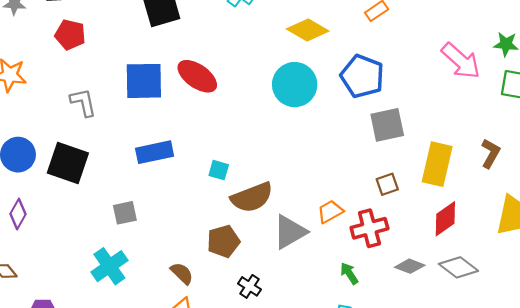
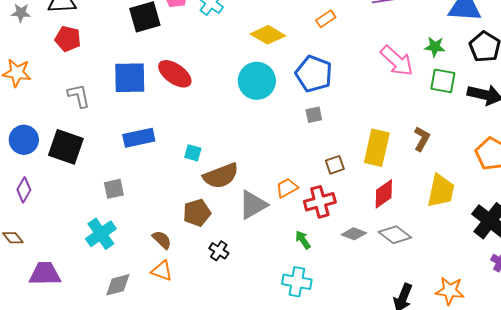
gray square: (387, 125) -> (314, 115), moved, size x0.6

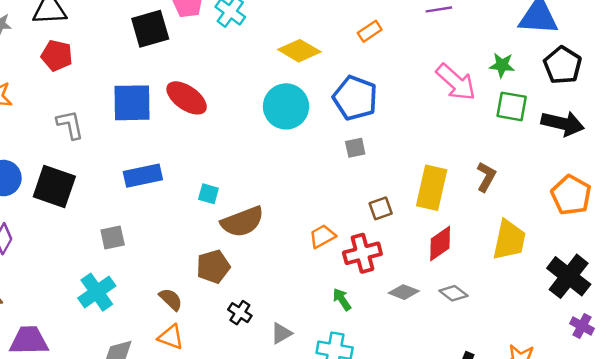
gray triangle: (253, 205) -> (281, 333), moved, size x0.6
gray diamond: (395, 235) -> (453, 293), size x0.7

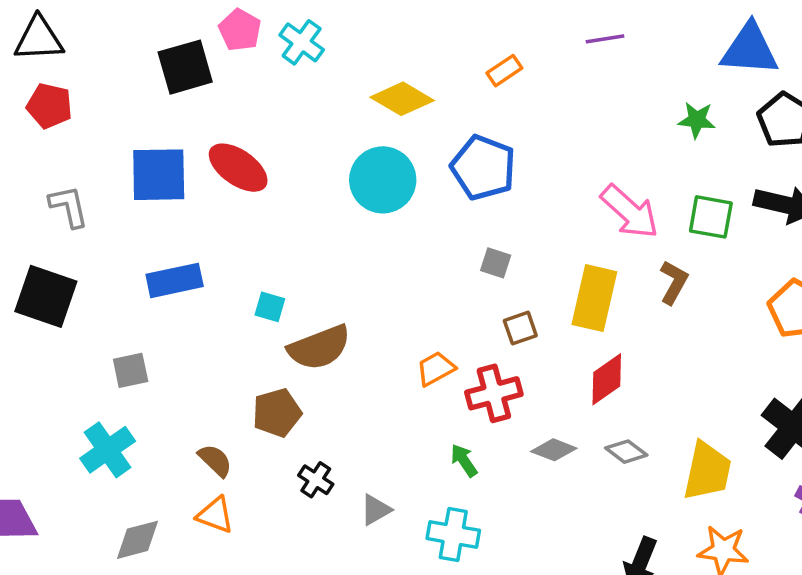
pink arrow: (456, 82) -> (630, 212), moved
green square: (512, 106) -> (711, 217), moved
gray square: (355, 148) -> (496, 263), moved, turned 30
yellow trapezoid: (509, 240) -> (707, 471), moved

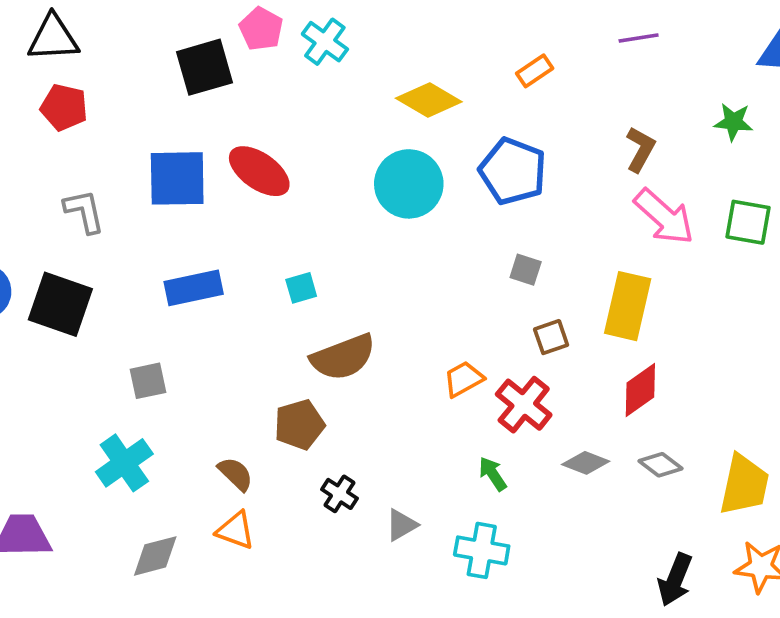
brown L-shape: (674, 282) -> (640, 149), moved
cyan square: (270, 307) -> (301, 288), moved, turned -32
red cross: (494, 393) -> (524, 405), turned -36

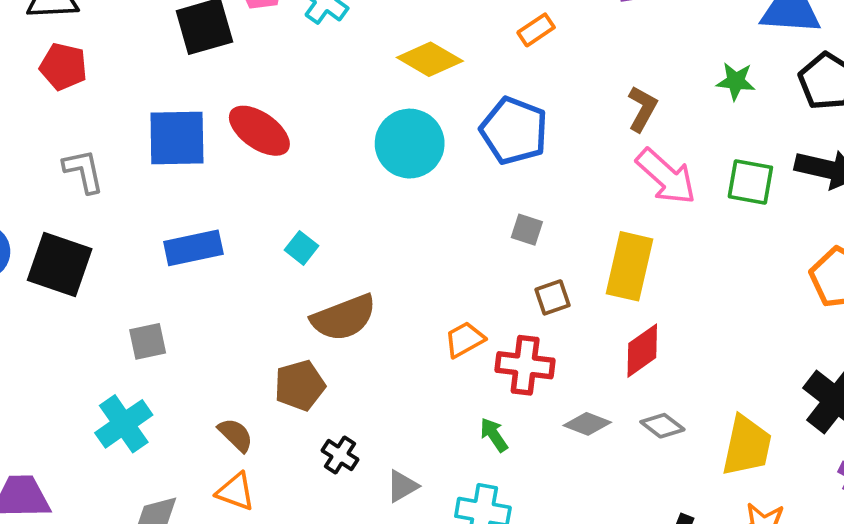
cyan square: (301, 288) -> (302, 248), turned -36
red cross: (524, 405) -> (525, 365), turned -32

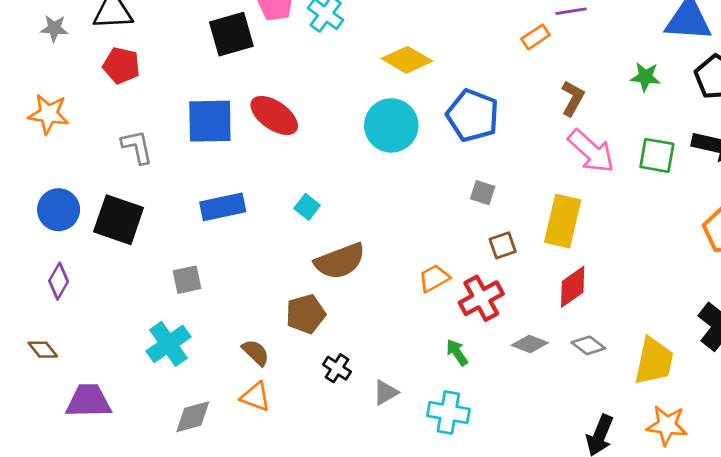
orange rectangle: (536, 30) -> (536, 37), moved
red cross: (525, 365) -> (481, 298), turned -36

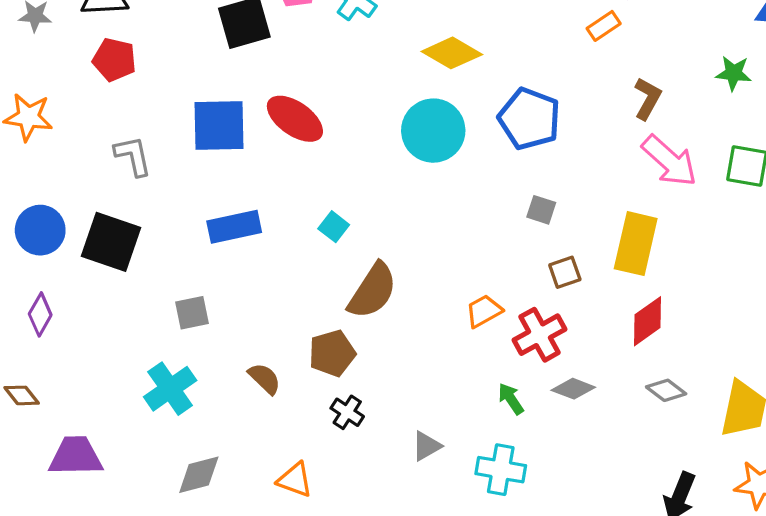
brown semicircle: (340, 261) -> (373, 291), turned -36
gray diamond: (530, 344) -> (573, 389), moved
brown semicircle: (256, 352) -> (265, 379), moved
black cross: (337, 368) -> (347, 412), moved
orange triangle: (256, 397) -> (295, 480), moved

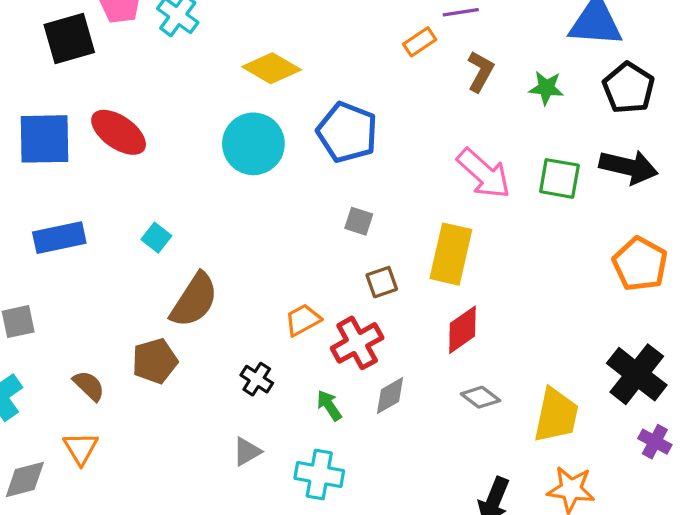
brown L-shape: (648, 98) -> (480, 71), moved
gray diamond: (573, 389) -> (390, 396), turned -51
black cross: (347, 412) -> (257, 379), moved
orange triangle: (295, 480) -> (81, 448), moved, turned 39

